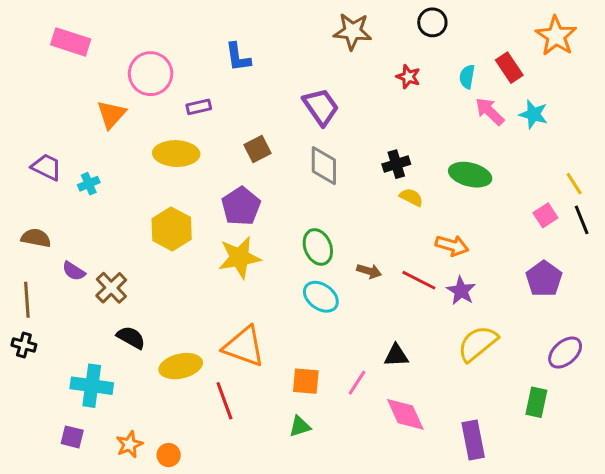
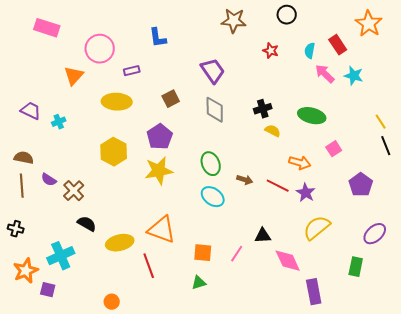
pink square: (545, 215) -> (334, 149), moved
brown line: (27, 300) -> (22, 186), moved
cyan cross: (92, 386) -> (61, 256), turned -32
pink diamond: (405, 414) -> (288, 261), moved
orange star: (129, 444) -> (26, 271), moved, size x1.4

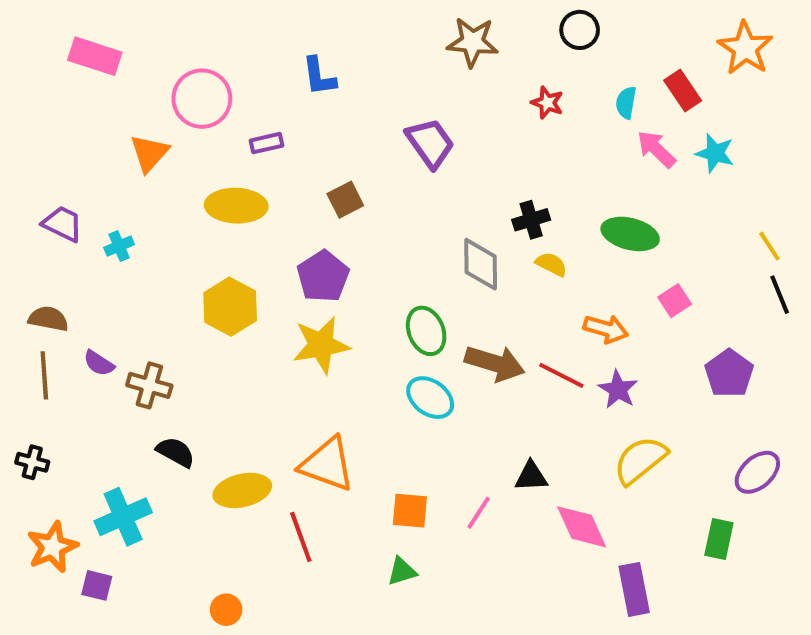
gray diamond: (215, 110) -> (481, 264), moved
brown arrow: (245, 180) -> (495, 363), size x1.8
brown cross: (74, 191) -> (149, 385), turned -30

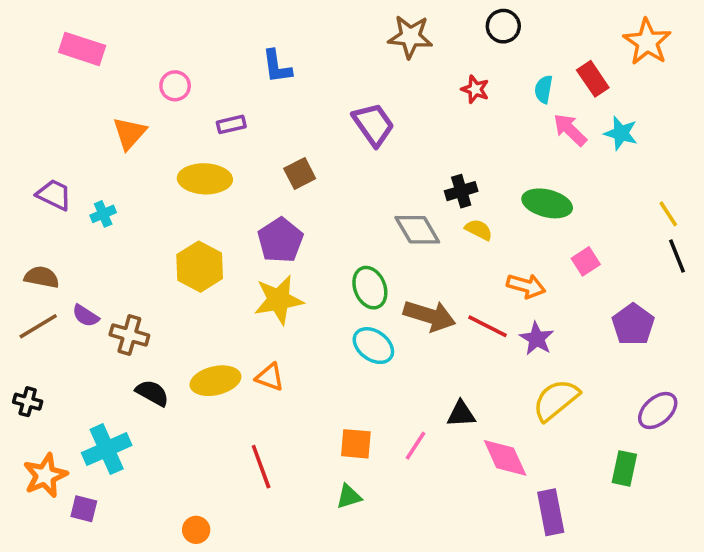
pink circle: (202, 99) -> (175, 86), size x0.6
gray diamond: (481, 264) -> (417, 230), turned -30
brown line: (44, 375) -> (38, 326), turned 63
orange triangle: (327, 464) -> (270, 377), moved, size x0.6
yellow ellipse: (242, 490) -> (215, 381), moved

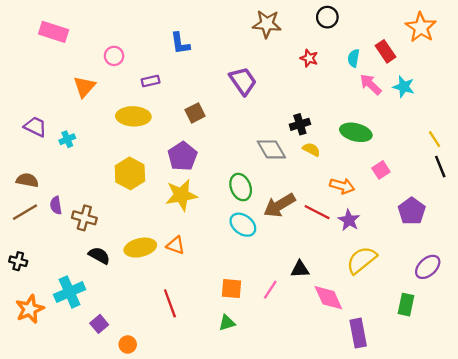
purple semicircle: (86, 316) -> (56, 205), turned 48
brown arrow: (430, 316) -> (279, 205), turned 132
purple square: (84, 509) -> (99, 324), moved, turned 36

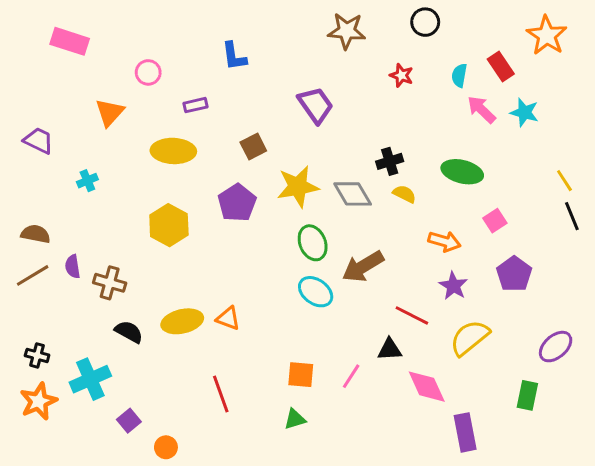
purple trapezoid: (35, 127) -> (39, 141), moved
yellow star: (181, 195) -> (298, 187), moved
purple pentagon: (412, 211) -> (514, 274), moved
red line: (317, 212) -> (412, 315), moved
black cross: (18, 261) -> (37, 355), moved

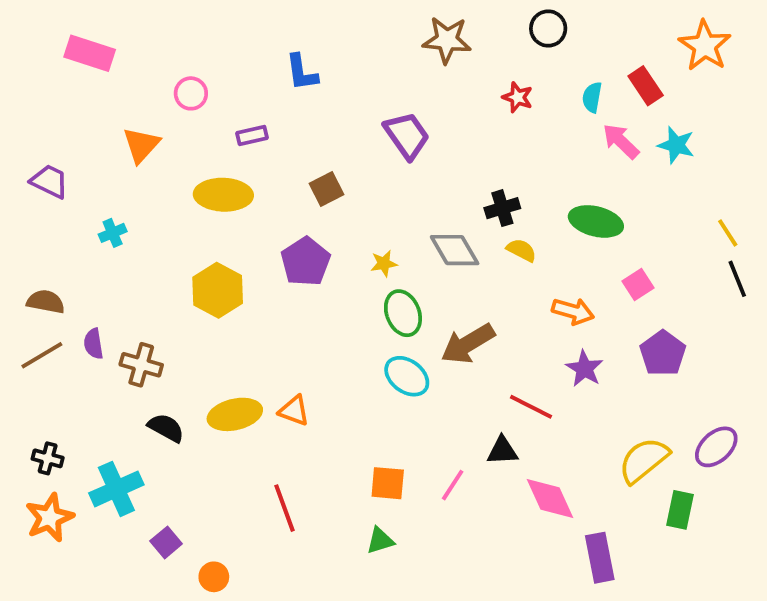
yellow star: (298, 187) -> (384, 263), moved, size x0.5
yellow semicircle: (470, 338) -> (644, 460), moved

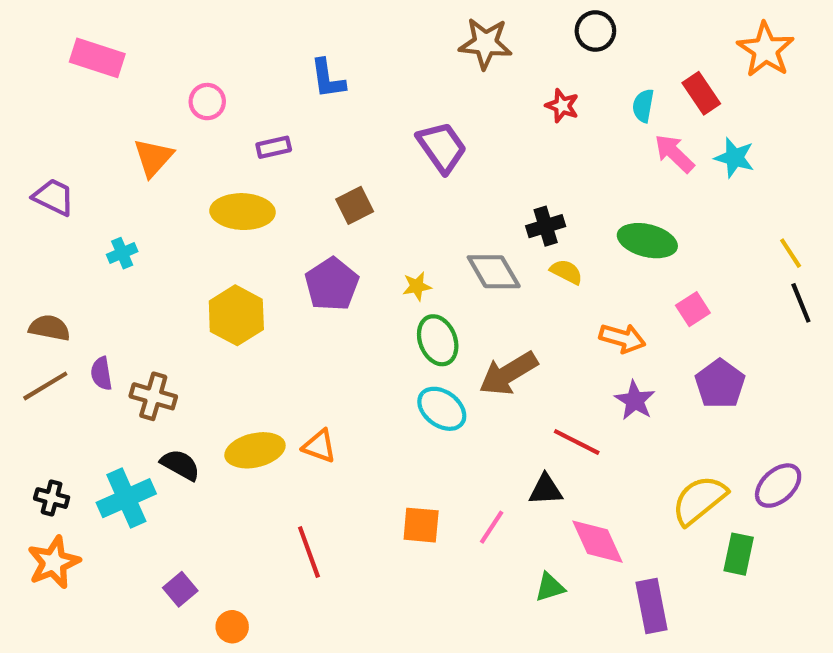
cyan cross: (116, 489) -> (126, 498), moved
green triangle: (380, 541) -> (550, 587), moved

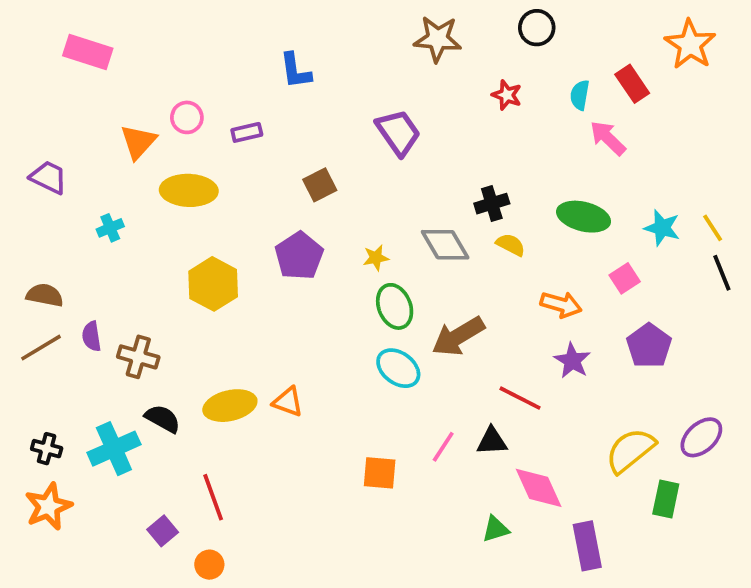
pink circle: (207, 102) -> (187, 117), moved
cyan star: (734, 158) -> (662, 228), moved
yellow ellipse: (243, 212) -> (189, 190), moved
pink line: (492, 527) -> (443, 447), moved
red line: (309, 552) -> (213, 497), moved

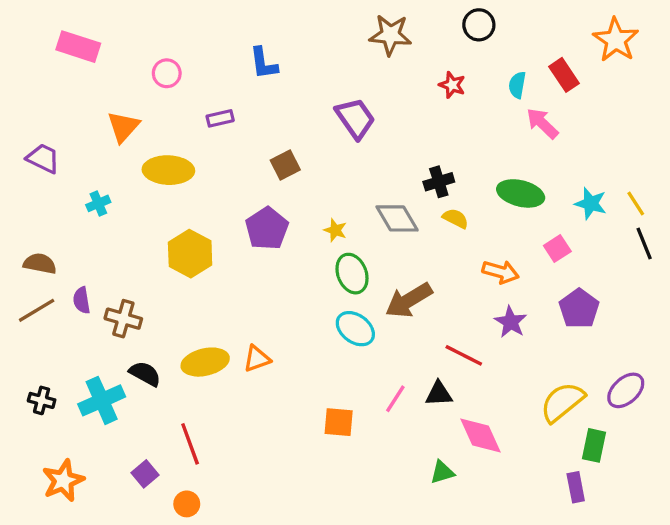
pink circle: (187, 117) -> (167, 73), moved
yellow star: (376, 258) -> (335, 230), turned 30
orange triangle: (288, 402) -> (257, 359), turned -40
orange star: (48, 507) -> (63, 481), moved
purple rectangle: (587, 546) -> (576, 487), moved, size x0.7

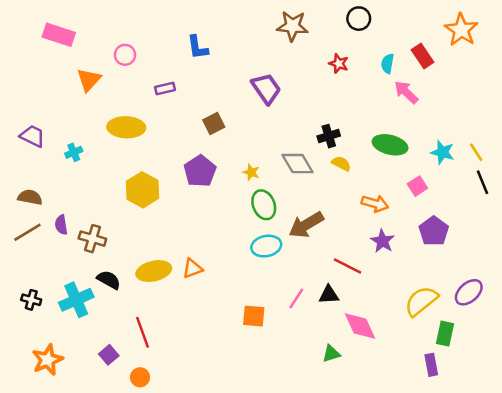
orange triangle: (123, 127) -> (89, 80), moved
purple trapezoid: (43, 158) -> (32, 136), moved
cyan ellipse: (355, 329) -> (266, 246), turned -48

